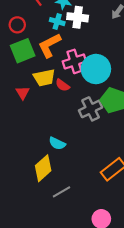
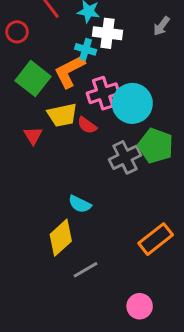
cyan cross: (57, 22) -> (86, 49), moved
red circle: (17, 25) -> (17, 32), moved
green square: (23, 51) -> (33, 79), turned -30

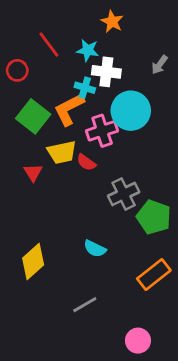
cyan circle: (132, 103) -> (131, 111), moved
green pentagon: (156, 146) -> (154, 217), moved
cyan semicircle: (80, 204) -> (95, 249), moved
yellow diamond: (61, 238) -> (33, 262), moved

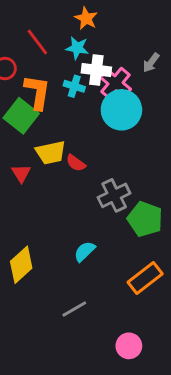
orange star: (112, 22) -> (86, 18), moved
orange L-shape: (69, 109) -> (37, 92), moved, turned 126
pink cross: (102, 131) -> (116, 83), moved, turned -32
cyan semicircle: (95, 249) -> (85, 251), turned 110

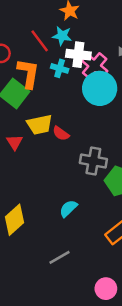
red line: (37, 42) -> (40, 41), moved
gray cross: (114, 195) -> (93, 161), turned 36

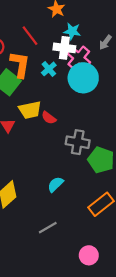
cyan star: (62, 36) -> (72, 31), moved
cyan cross: (60, 68) -> (49, 69), moved, turned 32

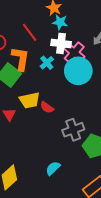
cyan star: (72, 31) -> (60, 22), moved
gray cross: (78, 142) -> (73, 130), turned -30

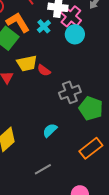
orange L-shape: (20, 59) -> (18, 22), turned -40
cyan circle: (78, 71) -> (75, 34), size x0.7

